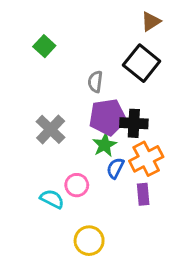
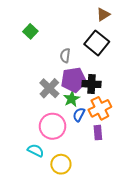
gray cross: (51, 129) -> (49, 88), moved
pink circle: (77, 185) -> (53, 126), size x1.6
cyan semicircle: (52, 199) -> (36, 150), moved

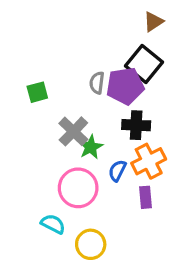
green square: (30, 31) -> (37, 92), moved, turned 32
purple pentagon: (74, 80) -> (125, 86), moved
green star: (72, 99) -> (91, 147), moved

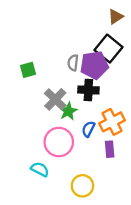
black cross: (136, 125) -> (88, 90), moved
yellow circle: (91, 244) -> (82, 186), moved

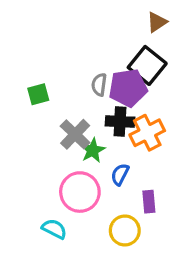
orange cross: (112, 122) -> (147, 133), moved
yellow circle: (82, 186) -> (125, 230), moved

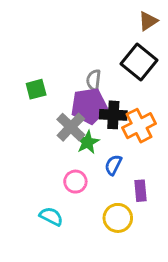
purple pentagon: (128, 88) -> (89, 106), moved
pink circle: (80, 192) -> (75, 182), size x0.6

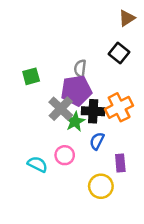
black square: (139, 62) -> (119, 53), size x0.7
black cross: (113, 115) -> (93, 111), moved
cyan semicircle: (51, 216) -> (38, 164), moved

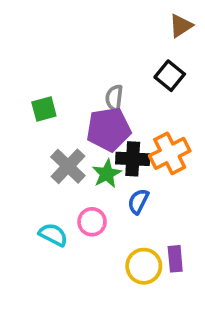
gray cross: (61, 109) -> (68, 166), moved
purple rectangle: (120, 163) -> (175, 259), moved

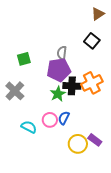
gray cross: (68, 166) -> (15, 91), moved
blue semicircle: (138, 201) -> (64, 118), moved
purple rectangle: (175, 259) -> (95, 140), turned -48

